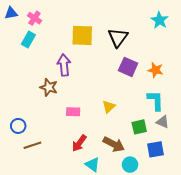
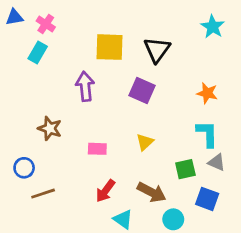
purple square: (128, 67) -> (142, 90), moved
brown star: (49, 87) -> (50, 128), moved
blue square: (155, 149) -> (207, 199), turned 30

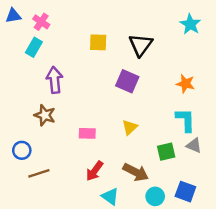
yellow square: (109, 47) -> (98, 42), size x0.7
purple arrow: (85, 86) -> (55, 80), moved
blue square: (207, 199) -> (185, 192), moved

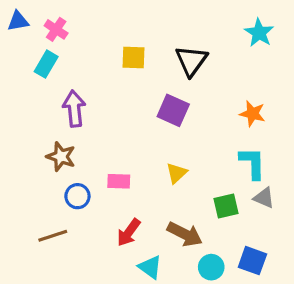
blue circle: (22, 150) -> (77, 196), moved

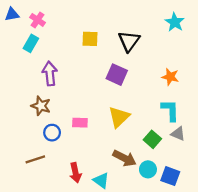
yellow triangle: (177, 173) -> (119, 117), size x1.5
green square: (226, 206) -> (152, 139), turned -36
red arrow: (129, 232) -> (75, 173), moved, turned -48
cyan circle: (211, 267) -> (148, 169), moved

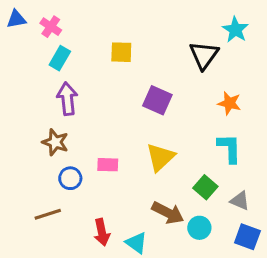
black triangle: (129, 41) -> (204, 55), moved
cyan rectangle: (31, 43) -> (60, 58), moved
gray triangle: (178, 134) -> (240, 201), moved
blue square: (170, 176) -> (247, 237), moved

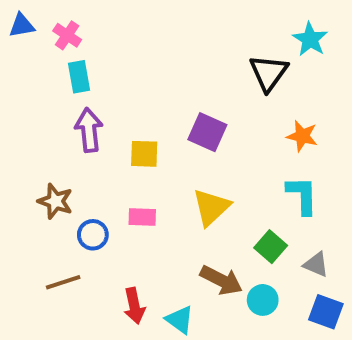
yellow square: (121, 52) -> (144, 154), moved
cyan rectangle: (60, 58) -> (79, 77), turned -40
brown star: (55, 142) -> (55, 201), moved

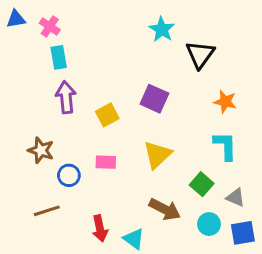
cyan star: (310, 39) -> (162, 29), moved
yellow square: (144, 154) -> (107, 115), turned -30
cyan circle: (263, 300) -> (209, 224), moved
blue square: (326, 312) -> (243, 233), turned -30

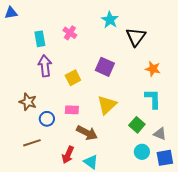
pink cross: (50, 26) -> (70, 33), moved
brown arrow: (165, 209) -> (87, 133), moved
red arrow: (100, 228) -> (68, 155), turned 36

